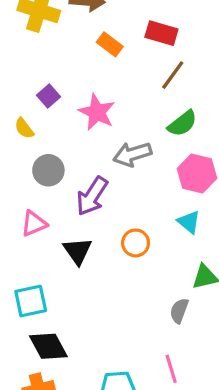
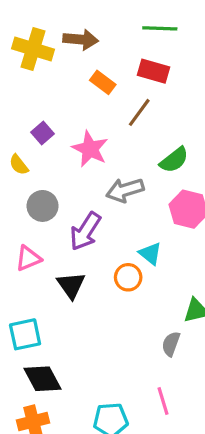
brown line: (173, 75) -> (139, 112), moved
cyan triangle: (189, 222) -> (150, 254), moved

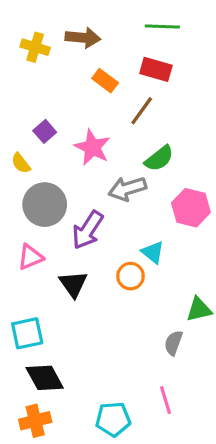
yellow cross: (33, 49) -> (35, 47), size x0.7
green semicircle: (174, 160) -> (159, 158), moved
gray circle: (43, 206) -> (45, 205), size x1.4

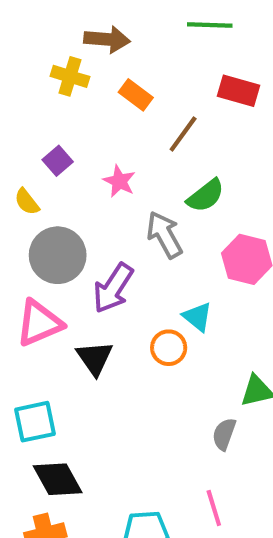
yellow cross: (35, 47) -> (70, 76), moved
red rectangle: (156, 69) -> (239, 91), moved
pink star: (92, 147) -> (119, 181), size x0.7
gray arrow: (127, 189) -> (165, 235), turned 78
pink triangle: (30, 257) -> (39, 323), size x1.4

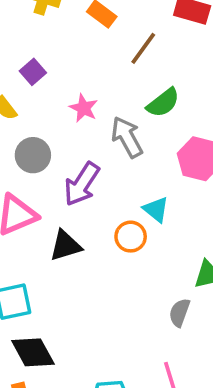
pink star: (119, 181) -> (84, 108), moved
gray circle: (58, 255) -> (33, 155), size x0.7
black triangle: (95, 358) -> (65, 246), turned 48

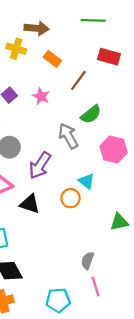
pink star: (84, 108) -> (41, 96), moved
black triangle: (65, 246) -> (30, 204), turned 35
gray semicircle: (179, 313) -> (88, 260), moved

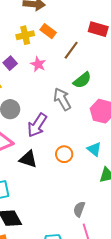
yellow cross: (16, 49) -> (25, 35), moved, turned -30
cyan triangle: (86, 181) -> (94, 149), moved

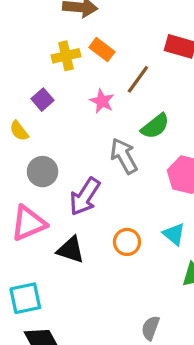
pink star: (38, 64) -> (102, 101), moved

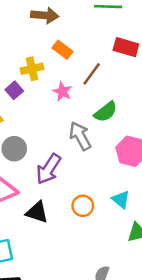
yellow cross: (66, 56) -> (32, 69), moved

